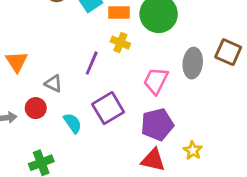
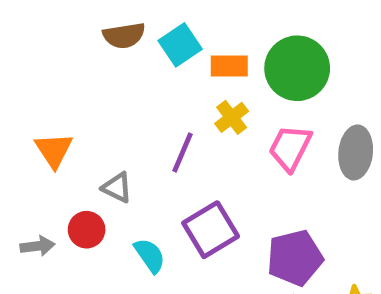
yellow cross: (120, 43) -> (232, 117), turned 30
pink trapezoid: (156, 81) -> (290, 148), moved

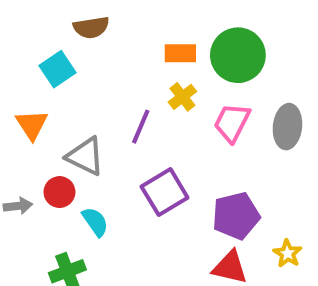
cyan square: (180, 45) -> (58, 69), moved
gray triangle: (117, 188) -> (85, 156), size x1.5
cyan semicircle: (150, 255) -> (95, 222), moved

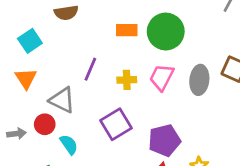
cyan square: (58, 69) -> (30, 41), moved
yellow cross: (182, 97) -> (127, 80), moved, turned 36
purple line: (141, 127) -> (90, 69), moved

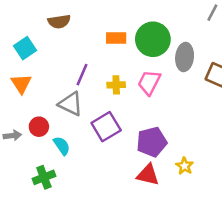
gray ellipse: (199, 80) -> (185, 57), moved
gray triangle: (62, 100) -> (71, 104), moved

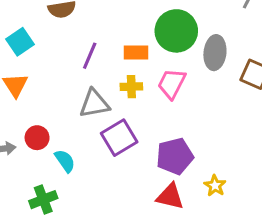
orange rectangle: (116, 38) -> (136, 53), moved
purple line: (82, 75) -> (90, 56), moved
gray triangle: (71, 104) -> (94, 104), moved, turned -36

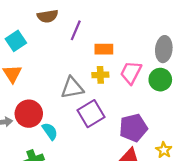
green circle: (176, 31) -> (160, 80), moved, size x0.7
purple line: (90, 56) -> (76, 30), moved
red circle: (37, 138) -> (29, 114), size x1.5

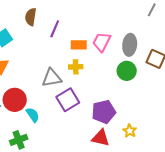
brown semicircle: (48, 16) -> (31, 17), turned 108
pink trapezoid: (131, 73) -> (102, 42), moved

